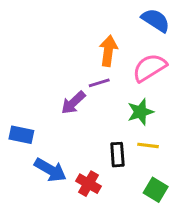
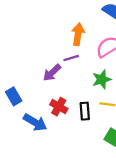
blue rectangle: (21, 135) -> (14, 96), turned 48
red cross: (88, 184) -> (59, 107), moved

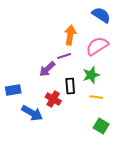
blue rectangle: (14, 96) -> (13, 90), turned -70
black rectangle: (85, 111) -> (70, 86), moved

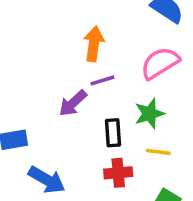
orange arrow: (70, 35) -> (94, 44), moved
red cross: (53, 99) -> (118, 173), moved, turned -35

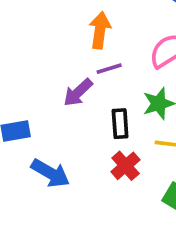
red cross: (118, 173) -> (126, 166), turned -36

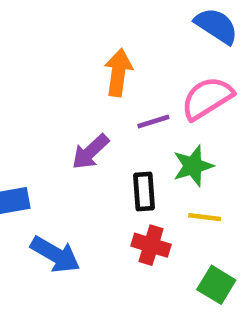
purple line: (109, 69) -> (153, 121), moved
red cross: (126, 166) -> (151, 245), turned -32

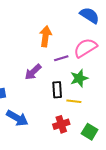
yellow line: (205, 217) -> (74, 101), moved
red cross: (151, 245) -> (61, 124), moved, turned -35

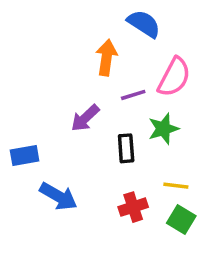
blue semicircle: (90, 15) -> (144, 24), moved
pink semicircle: (85, 48) -> (174, 77), turned 150
yellow line: (74, 101) -> (176, 186), moved

